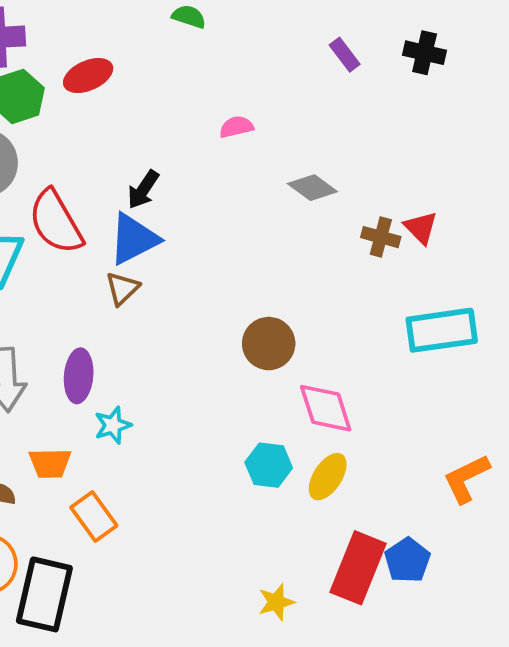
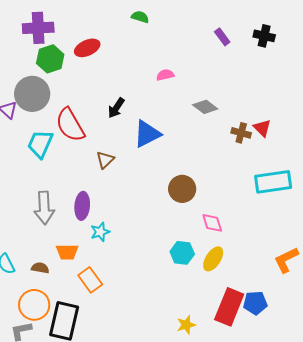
blue triangle: (134, 239) -> (147, 134), moved
pink diamond: (326, 408) -> (212, 223), size x0.7
blue pentagon: (407, 560) -> (255, 303), turned 30

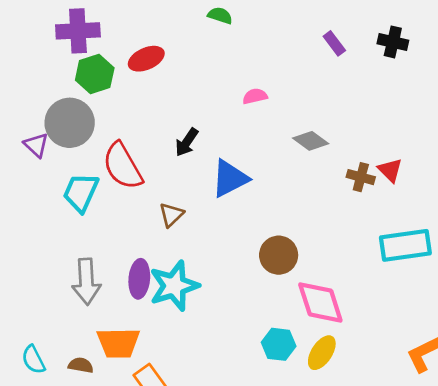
pink diamond: (212, 223) -> (320, 302), size x1.6
cyan star: (100, 232) -> (174, 286), moved, size x1.8
orange trapezoid: (67, 252) -> (118, 343), size x1.4

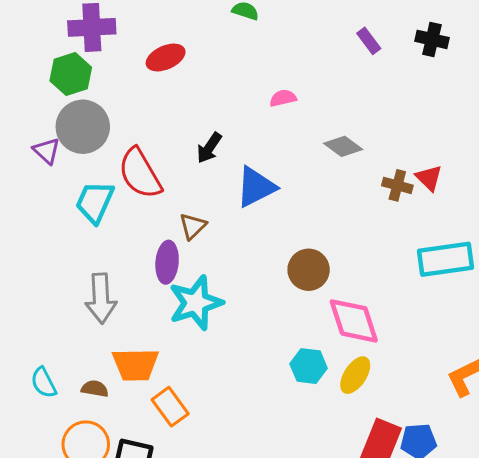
green hexagon: (95, 74) -> (71, 74), moved
purple ellipse: (139, 279) -> (167, 262), moved

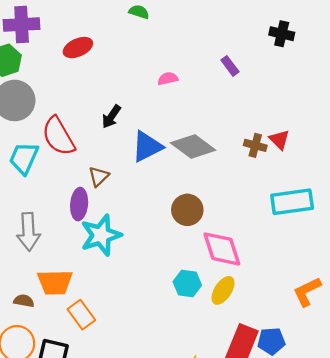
purple rectangle: (369, 41) -> (230, 66), moved
gray diamond: (343, 146) -> (193, 147), moved, size x1.5

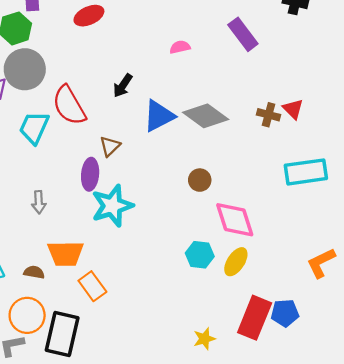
purple rectangle: (230, 66) -> (243, 34), size x1.6
brown circle: (187, 210) -> (200, 180), size x0.7
gray arrow: (28, 232) -> (39, 202), size x0.6

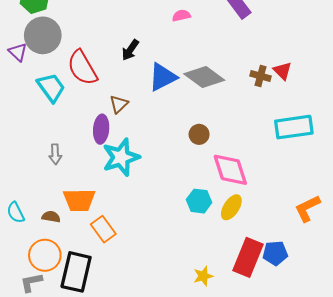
cyan trapezoid: (34, 128) -> (51, 87), turned 120

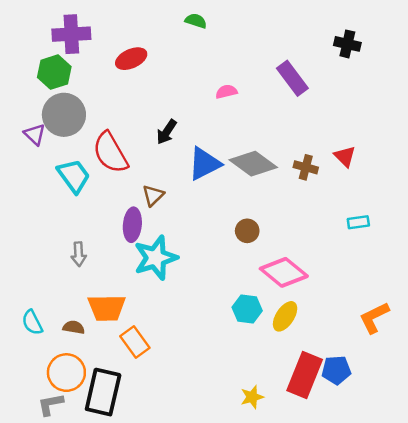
brown cross: (261, 76) -> (306, 167), moved
cyan rectangle: (294, 127) -> (358, 222), size x0.5
pink diamond: (230, 170) -> (284, 272), turned -33

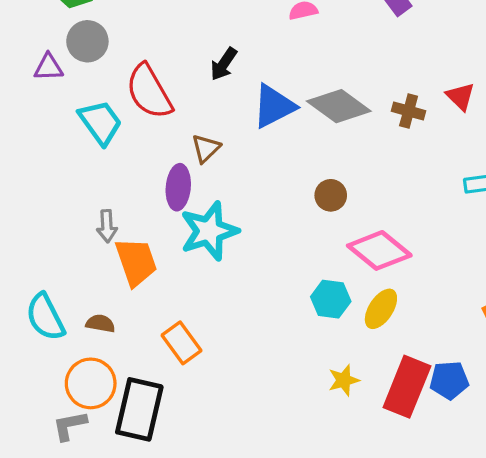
gray circle: (64, 115) -> (87, 41), size x0.7
purple triangle: (35, 134) -> (49, 67), turned -45
orange trapezoid: (107, 308) -> (136, 262), moved, turned -108
cyan semicircle: (32, 322) -> (45, 317), size x1.4
yellow star: (252, 397) -> (344, 380), moved

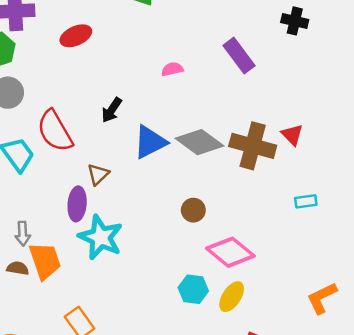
brown cross: (409, 111) -> (253, 146), size x1.8
cyan star: (209, 231) -> (101, 237), turned -30
brown semicircle: (100, 323) -> (18, 268), moved

